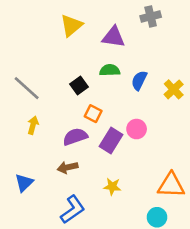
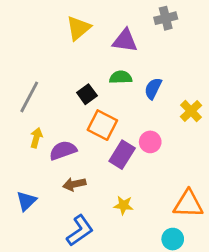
gray line: (27, 88) -> (29, 97), turned 76
yellow cross: (174, 89) -> (191, 111), moved
orange square: (93, 114) -> (102, 125), size x1.5
purple semicircle: (75, 137) -> (63, 150), moved

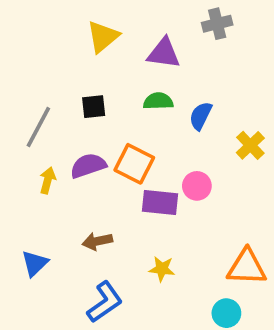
black square: (87, 94) -> (94, 107), moved, turned 30
purple semicircle: (63, 150) -> (88, 166), moved
purple rectangle: (122, 155) -> (160, 203), turned 64

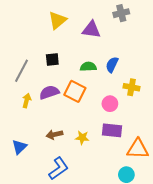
green semicircle: (158, 101) -> (88, 67), moved
yellow cross: (250, 145) -> (132, 87), moved, turned -35
purple rectangle: (160, 203) -> (112, 130), moved
yellow star: (162, 269) -> (82, 138), moved

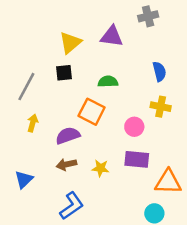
yellow triangle: (57, 20) -> (70, 43), moved
blue semicircle: (112, 65) -> (159, 72), moved, turned 140
purple semicircle: (49, 92) -> (68, 136), moved

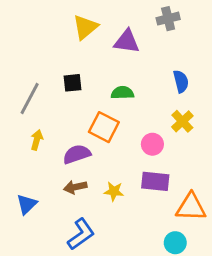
yellow triangle: (70, 43) -> (85, 27), moved
yellow cross: (161, 107) -> (182, 121), turned 36

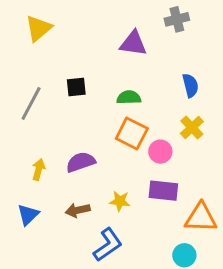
yellow triangle: (85, 27) -> (39, 28), moved
orange square: (104, 127) -> (132, 134), moved
yellow arrow: (37, 140) -> (39, 170), moved
brown arrow: (75, 187) -> (78, 210), moved
blue L-shape: (81, 234) -> (108, 245), moved

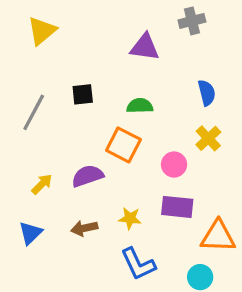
orange square: (132, 134) -> (123, 145), moved
yellow arrow: (39, 170) -> (42, 184), turned 30
blue L-shape: (108, 245) -> (138, 264), moved, turned 100

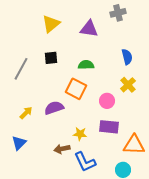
yellow triangle: (42, 31) -> (51, 24), moved
brown arrow: (84, 228) -> (62, 149), moved

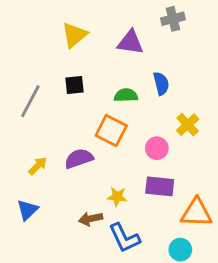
blue semicircle: (127, 57) -> (161, 84), moved

